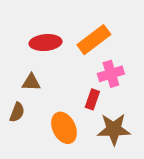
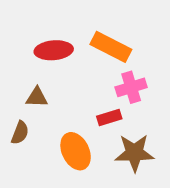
orange rectangle: (94, 40) -> (111, 47), turned 64
red rectangle: (92, 99) -> (109, 118), turned 54

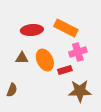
brown semicircle: (20, 133) -> (12, 90), moved
orange ellipse: (76, 151) -> (45, 60), moved

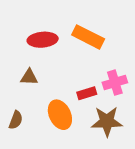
pink cross: (78, 52) -> (115, 83), moved
orange ellipse: (45, 60) -> (60, 115), moved

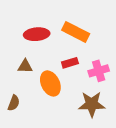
red rectangle: (87, 93) -> (70, 63), moved
orange ellipse: (60, 115) -> (50, 83), moved

